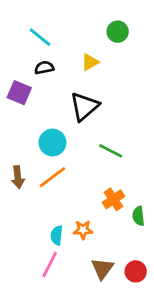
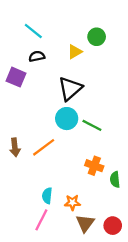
green circle: (118, 32) -> (97, 37), moved
cyan circle: (52, 143) -> (67, 119), moved
orange cross: (113, 199) -> (94, 166), turned -36
orange star: (83, 230) -> (72, 203), moved

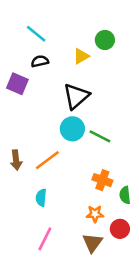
cyan semicircle: (47, 196) -> (41, 198), moved
orange star: (72, 203) -> (95, 214), moved
red circle: (113, 226) -> (120, 229), moved

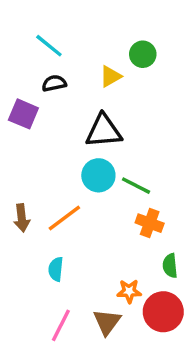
black triangle: (76, 96) -> (104, 131), turned 36
orange cross: (102, 180) -> (150, 223), moved
red circle: (120, 229) -> (163, 312), size x1.5
brown triangle: (92, 243) -> (107, 322), moved

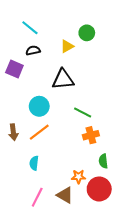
cyan circle: (98, 175) -> (39, 106), moved
orange cross: (150, 223) -> (91, 135), turned -35
brown triangle: (107, 322) -> (65, 195), turned -36

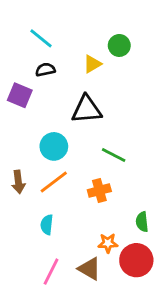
orange cross: (91, 135) -> (99, 191), moved

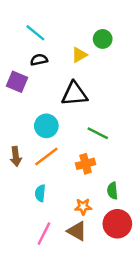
green semicircle: (142, 222) -> (112, 191), moved
orange star: (108, 243) -> (83, 207), moved

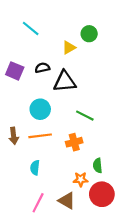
black semicircle: (39, 60) -> (42, 68), moved
orange line: (46, 156) -> (40, 136), turned 30
orange star: (83, 207) -> (81, 179), moved

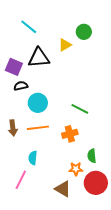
black semicircle: (42, 68) -> (21, 86), moved
black triangle: (65, 82) -> (39, 58), moved
pink line: (38, 203) -> (21, 180), moved

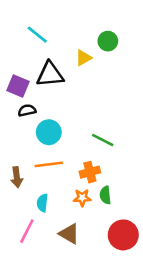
brown arrow: (13, 128) -> (17, 177), moved
green semicircle: (92, 156) -> (105, 195), moved
orange star: (76, 169) -> (82, 198), moved
brown triangle: (63, 189) -> (69, 234), moved

